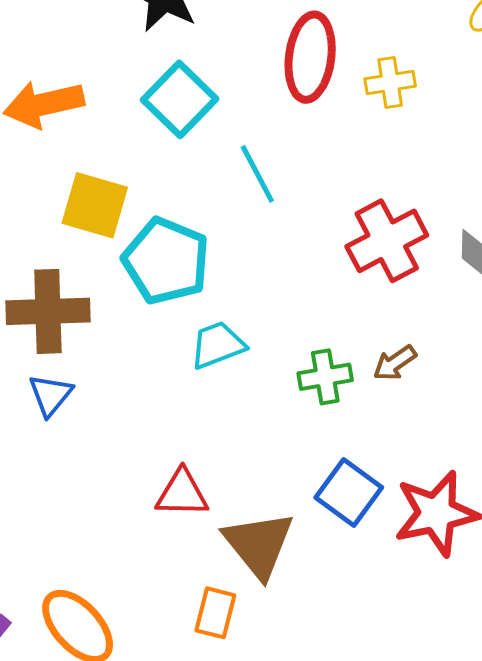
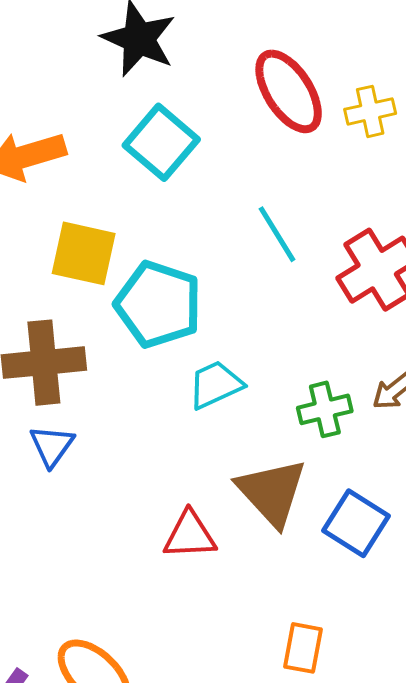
red ellipse: (310, 57) -> (289, 91), turned -36
cyan line: (257, 174) -> (277, 234), moved
brown triangle: (259, 544) -> (272, 492), moved
orange rectangle: (215, 613) -> (303, 648), moved

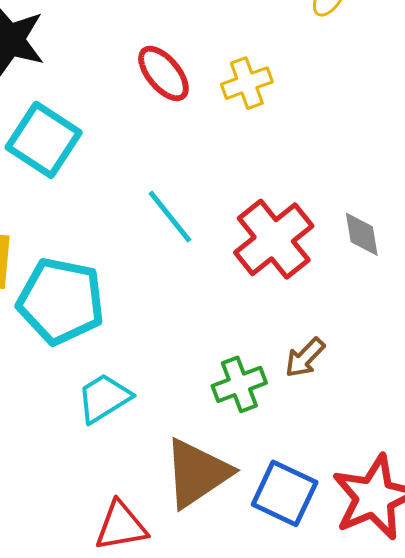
red ellipse: (289, 91) -> (163, 73), size x0.7
cyan trapezoid: (215, 385) -> (104, 398), moved
brown triangle: (272, 492) -> (197, 473), turned 46

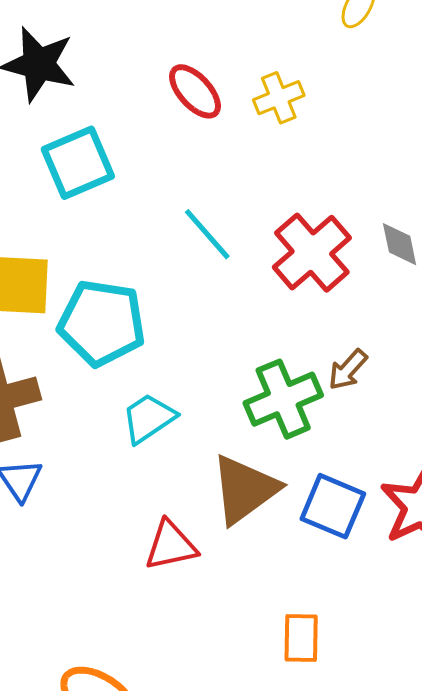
cyan square: (44, 140) -> (78, 163), turned 36
green cross: (239, 384) -> (283, 399), size x1.4

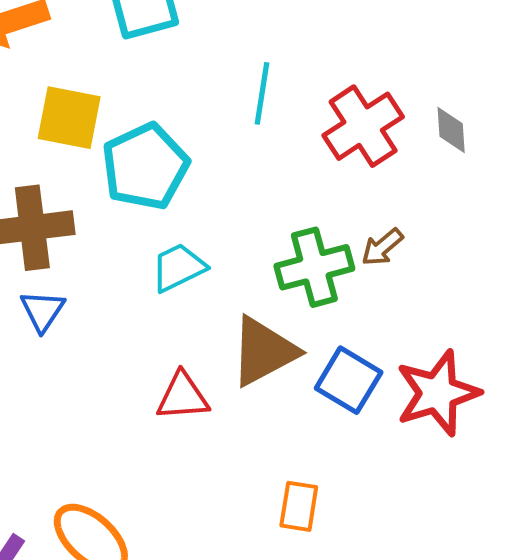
cyan line: (207, 234) -> (262, 93), turned 42
cyan pentagon: (102, 323) -> (145, 167), turned 30

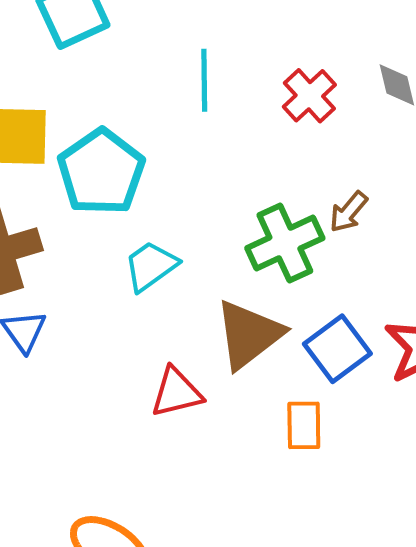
red cross: (363, 126) -> (309, 96), size x0.7
blue square: (349, 380) -> (337, 349), turned 32
orange rectangle: (299, 506) -> (304, 425), moved

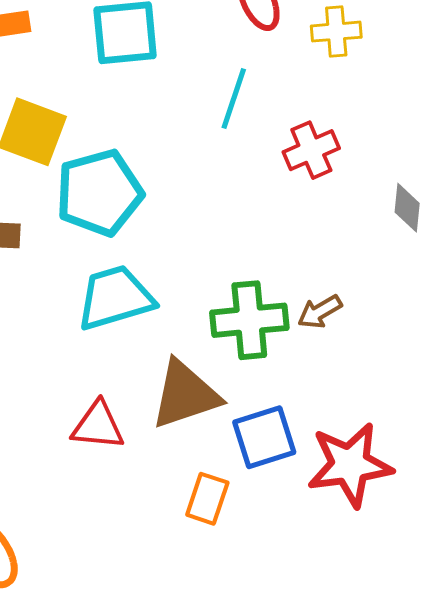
cyan line: (204, 80) -> (234, 99), moved
red cross: (309, 96) -> (311, 150), moved
cyan trapezoid: (151, 266) -> (115, 298), size x1.4

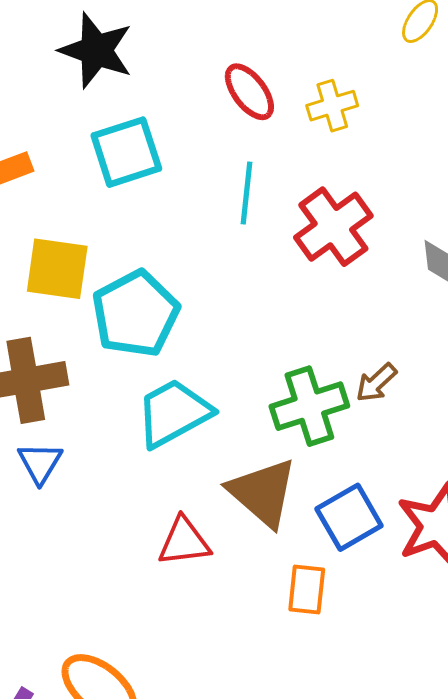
red cross: (311, 150) -> (333, 227), size x1.4
brown triangle: (185, 395) -> (263, 493), turned -48

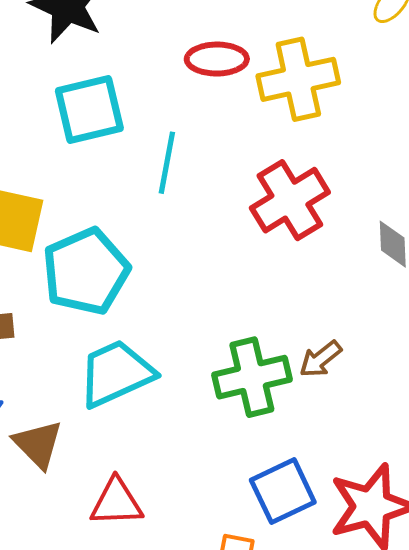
red ellipse: (249, 92) -> (217, 59), turned -58
yellow cross: (332, 106) -> (298, 79), size x1.6
cyan line: (247, 193) -> (167, 163), moved
brown triangle: (263, 493) -> (38, 444), moved, size x0.7

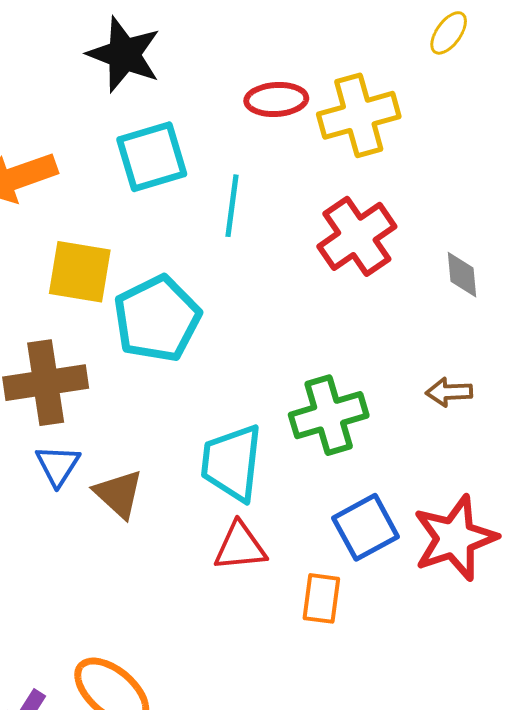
brown arrow: (320, 359) -> (449, 392), moved, turned 39
cyan trapezoid: (116, 373) -> (232, 463), moved, turned -56
red triangle: (116, 502) -> (240, 547), moved

